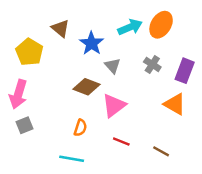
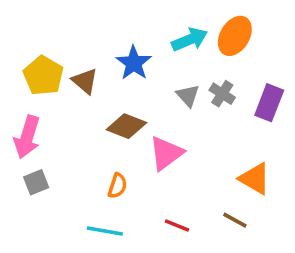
brown triangle: (60, 28) -> (85, 81), moved
gray triangle: (113, 66) -> (188, 95), moved
orange triangle: (175, 104) -> (255, 179), moved
red line: (121, 141) -> (177, 226), moved

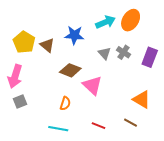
blue star: (134, 63) -> (74, 35), turned -30
pink triangle: (166, 153) -> (92, 85), turned -40

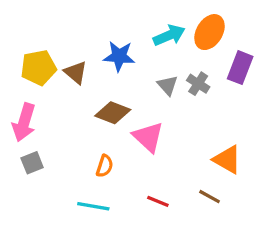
yellow pentagon: (24, 42) -> (39, 68), turned 30
purple rectangle: (150, 57) -> (240, 68), moved

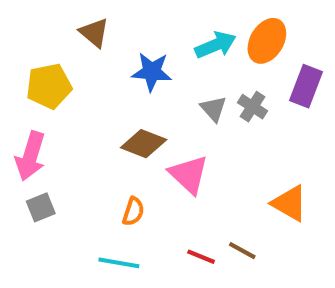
brown triangle: (76, 72) -> (94, 33), moved
brown line: (209, 197) -> (242, 251), moved

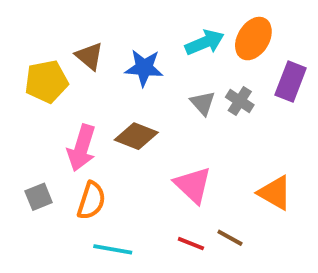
brown triangle: (94, 33) -> (89, 56), moved
pink arrow: (30, 156) -> (82, 148), moved
pink triangle: (189, 174) -> (193, 185), moved
orange semicircle: (133, 211) -> (91, 201), moved, size x1.4

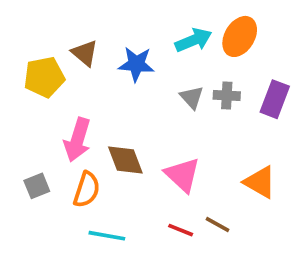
purple rectangle: (291, 81) -> (275, 99), moved
gray cross: (240, 101) -> (227, 95), turned -30
brown diamond: (136, 136) -> (125, 160), moved, turned 48

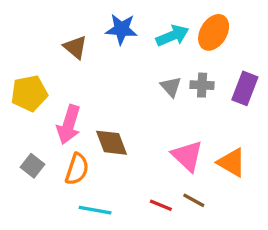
blue star: (136, 64) -> (121, 29), moved
yellow pentagon: (44, 77) -> (29, 93), moved
pink triangle: (182, 175) -> (187, 156), moved
gray square: (37, 186) -> (33, 166), turned -30

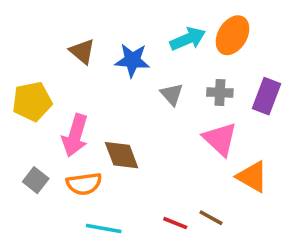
blue star: (121, 29) -> (132, 60), moved
gray triangle: (171, 87) -> (172, 94), moved
pink triangle: (187, 156) -> (220, 139), moved
orange semicircle: (77, 169) -> (84, 184), turned 64

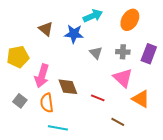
cyan arrow: (188, 39) -> (93, 16), moved
orange semicircle: (84, 184) -> (47, 103), turned 90
red line: (175, 223) -> (98, 98), moved

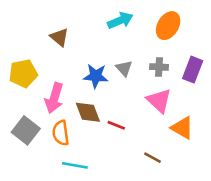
blue star: (74, 34) -> (96, 76), moved
red line: (98, 98) -> (116, 125), moved
gray square: (20, 101) -> (26, 130), size x1.5

